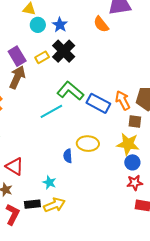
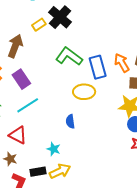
purple rectangle: (17, 56) -> (21, 79), moved
blue rectangle: (98, 103) -> (98, 67), turned 50
cyan line: (51, 111) -> (28, 105), moved
yellow ellipse: (88, 144) -> (84, 92), moved

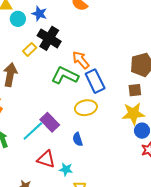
orange arrow: (122, 63) -> (81, 60), moved
purple rectangle: (21, 79) -> (50, 122), moved
red triangle: (18, 135) -> (46, 159), moved

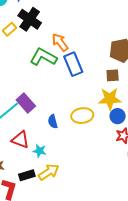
yellow ellipse: (86, 108) -> (82, 116), moved

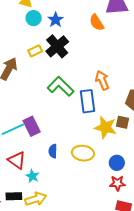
orange arrow: (60, 42) -> (102, 80), moved
yellow star: (110, 99) -> (105, 127), moved

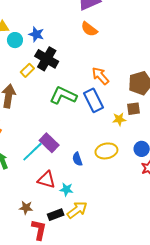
orange semicircle: (97, 23) -> (89, 29), moved
yellow star: (105, 127) -> (119, 119), size x0.6

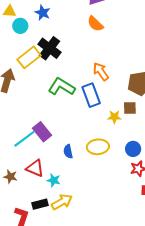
blue star: (36, 34) -> (43, 13), moved
yellow rectangle: (27, 70) -> (29, 57), size x1.6
brown star: (26, 208) -> (10, 177), moved

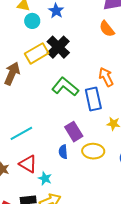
purple rectangle: (42, 132) -> (74, 132), moved

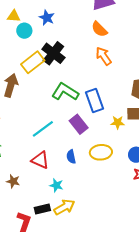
orange arrow: (106, 77) -> (104, 56), moved
purple rectangle: (74, 132) -> (79, 124), moved
cyan line: (21, 133) -> (43, 129), moved
red triangle: (28, 164) -> (40, 160), moved

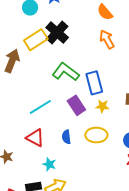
yellow star: (118, 122) -> (102, 106), moved

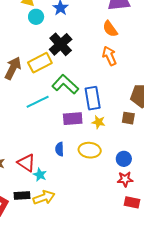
yellow rectangle: (36, 40) -> (40, 63), moved
purple rectangle: (76, 105) -> (73, 119), turned -66
cyan line: (40, 107) -> (38, 102), moved
red triangle: (35, 138) -> (26, 163), moved

